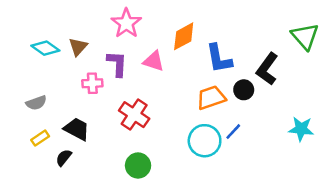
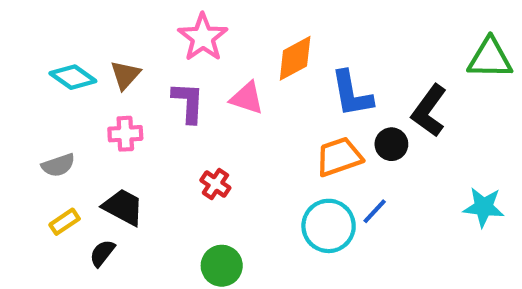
green triangle: (305, 36) -> (490, 58), turned -48
pink cross: (92, 83) -> (125, 134), moved
red cross: (134, 115) -> (215, 184), size x0.6

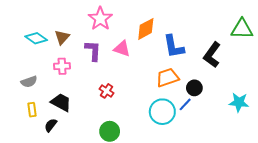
black circle: (391, 144) -> (194, 88), moved
yellow rectangle: (65, 222) -> (32, 110), turned -64

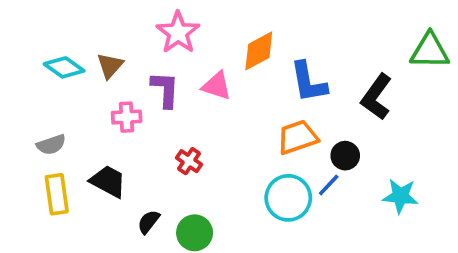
pink cross: (62, 66) -> (127, 117), moved
cyan star: (239, 102) -> (400, 196), moved
yellow rectangle: (32, 110) -> (57, 194), size x1.5
black semicircle: (51, 125) -> (149, 222), moved

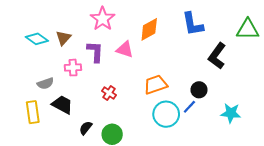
blue L-shape: (308, 82) -> (193, 24), moved
orange trapezoid: (297, 137) -> (156, 84), moved
gray semicircle: (51, 145) -> (45, 83), moved

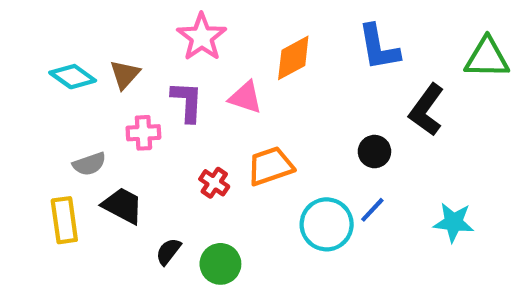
orange trapezoid: (156, 84) -> (270, 166), moved
black circle: (199, 90) -> (374, 152), moved

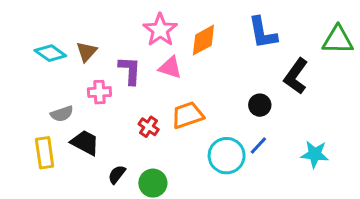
pink star: (202, 37) -> (160, 30), moved

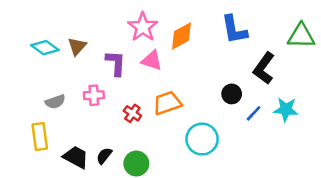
pink cross: (99, 92) -> (94, 95), moved
black trapezoid: (85, 143) -> (76, 157), moved
blue line: (258, 146) -> (254, 113), moved
cyan star: (315, 154) -> (286, 109), moved

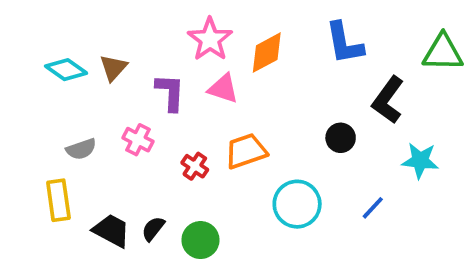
pink cross: (94, 95) -> (138, 140), turned 30
blue line: (254, 113) -> (373, 208), moved

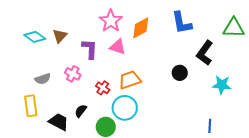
cyan circle: (297, 204) -> (125, 108), moved
blue line: (373, 208) -> (210, 126), moved, turned -40
black semicircle: (153, 229) -> (81, 111), moved

